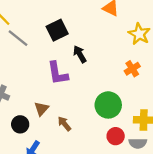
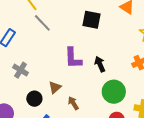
black square: (57, 30) -> (92, 20), moved, turned 30
black arrow: (80, 54) -> (100, 64), moved

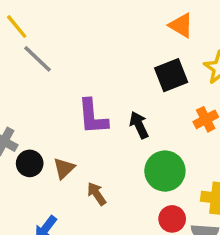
black square: (92, 20) -> (171, 75), moved, turned -30
black circle: (34, 99) -> (30, 163), moved

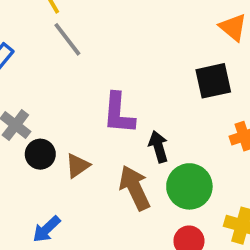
black arrow: (139, 125) -> (158, 147), moved
brown arrow: (97, 194) -> (135, 188), moved, size x1.6

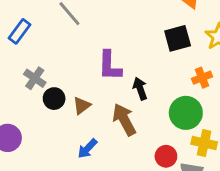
green circle: (189, 186) -> (186, 113), moved
blue arrow: (46, 229) -> (87, 149), moved

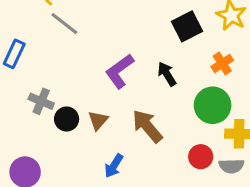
purple L-shape: (110, 66) -> (120, 71), turned 64
black arrow: (140, 89) -> (167, 74), moved

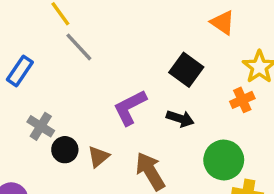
black square: (187, 26) -> (186, 70), moved, turned -36
orange cross: (222, 63) -> (242, 100), moved
black arrow: (167, 74) -> (180, 119), turned 130

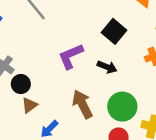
brown triangle: (98, 157) -> (30, 105), moved
green circle: (224, 160) -> (122, 107), moved

